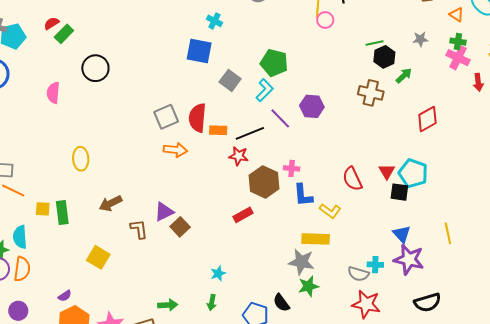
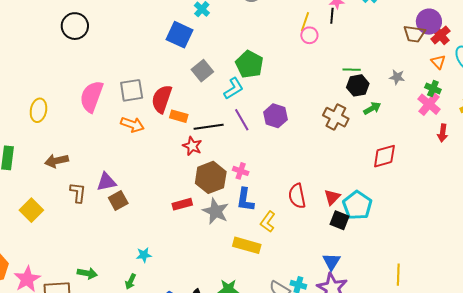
pink semicircle: (53, 93) -> (91, 97), moved, size x1.5
yellow L-shape: (330, 211) -> (268, 222), turned 75
yellow line: (448, 233) -> (398, 275), moved
gray star: (301, 262) -> (216, 211), moved

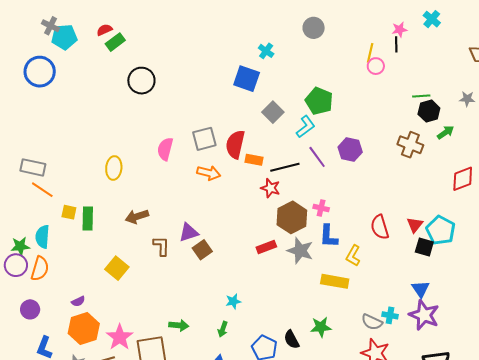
pink semicircle: (91, 97) -> (165, 149), size x0.7

